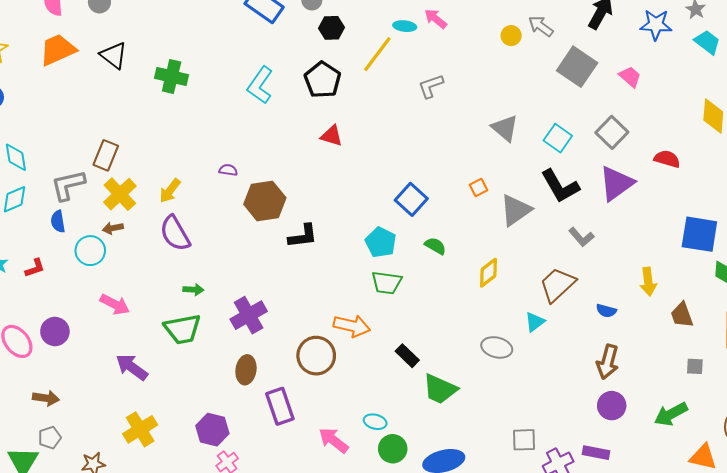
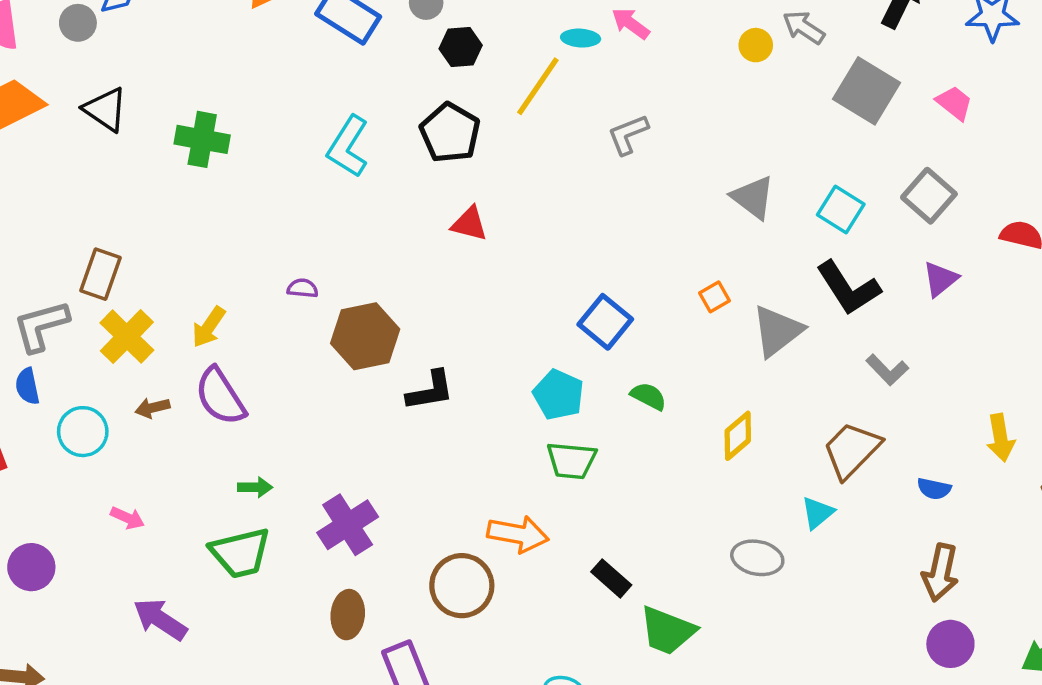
purple triangle: (616, 183) -> (940, 279), size x0.6
brown arrow: (113, 228) -> (152, 408), moved
pink arrow: (115, 304) -> (127, 518), size x0.7

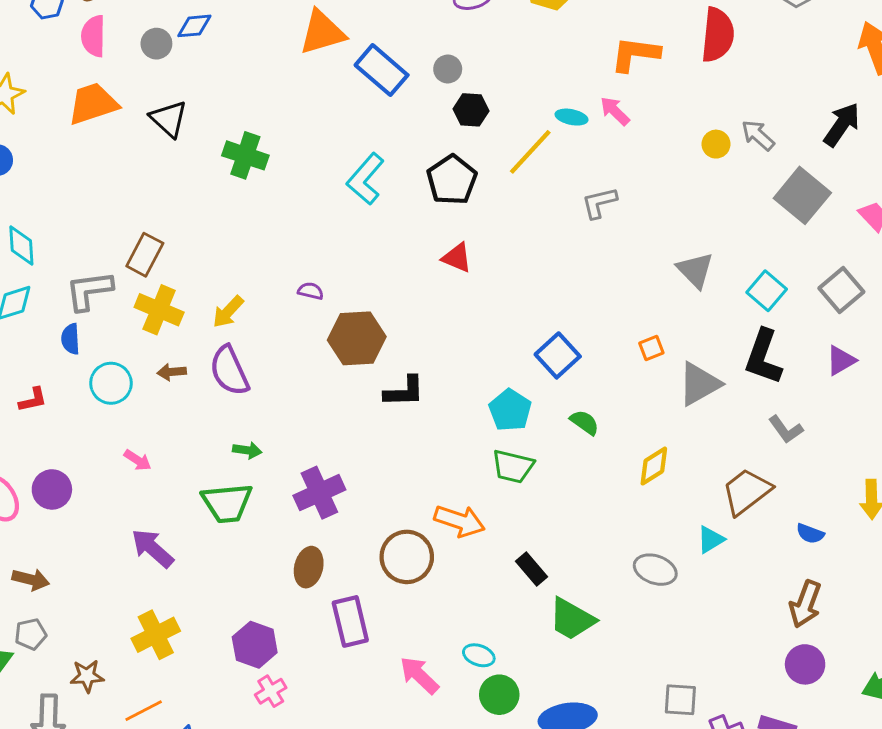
black L-shape: (848, 288) -> (763, 357), turned 44
yellow cross: (127, 337) -> (159, 310), turned -30

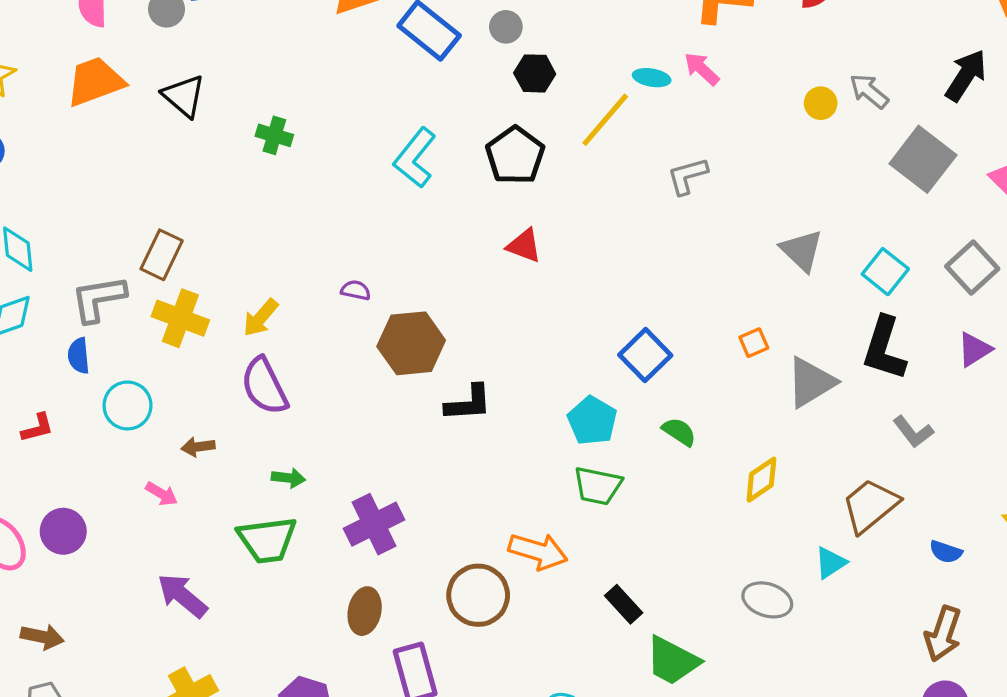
green cross: (245, 155) -> (274, 135), size x0.7
brown arrow: (172, 372) -> (198, 447), moved

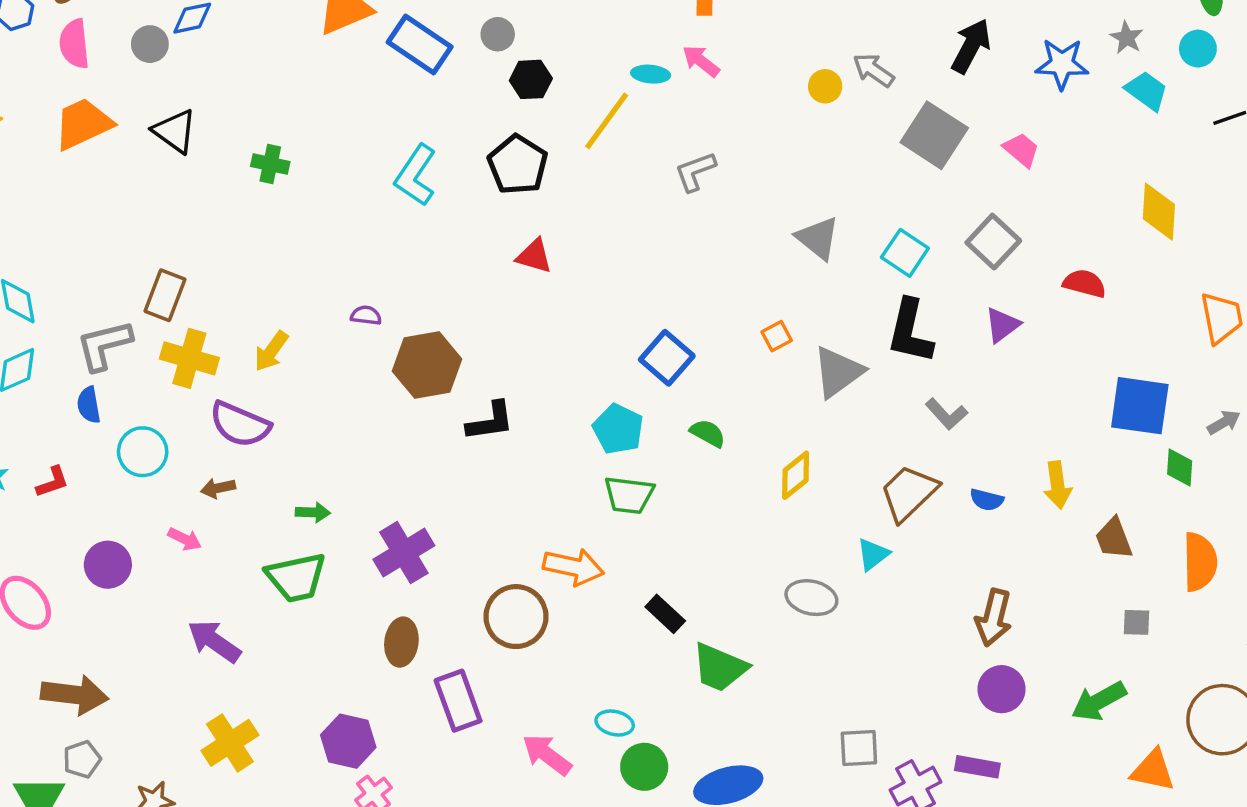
purple semicircle: (264, 386) -> (240, 424), moved, turned -36
purple circle: (63, 531) -> (108, 565), moved
blue semicircle: (946, 552) -> (987, 500), moved
brown arrow: (42, 637) -> (75, 695), size x1.5

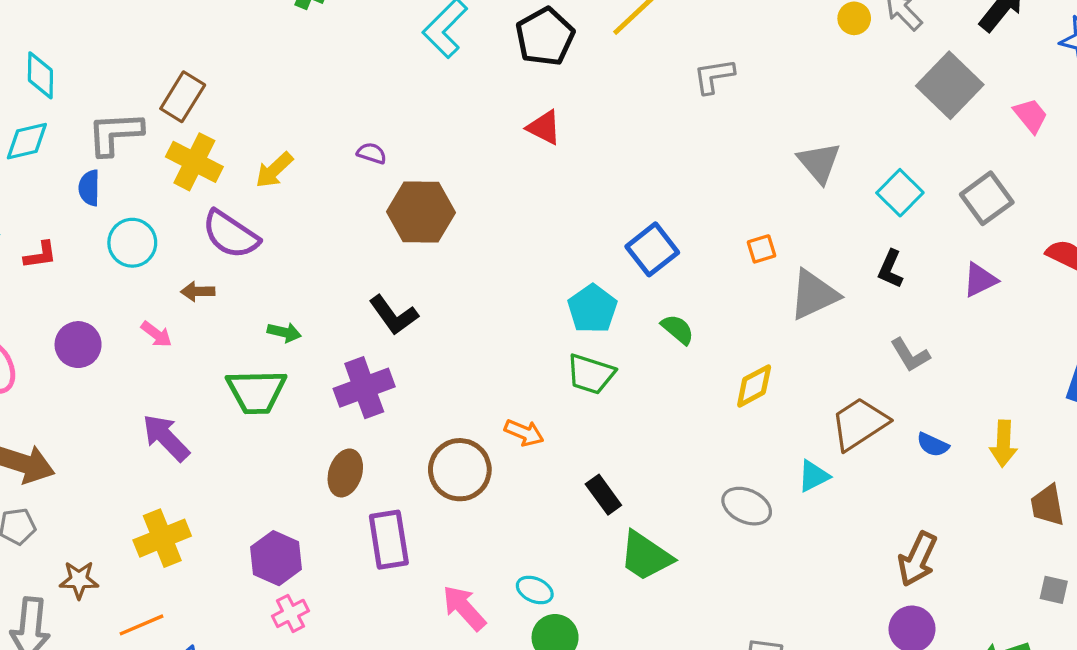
black L-shape: (910, 331) -> (890, 269), size x0.6
black L-shape: (490, 421) -> (394, 315), moved, turned 51
orange arrow: (573, 567) -> (524, 433), size x0.7

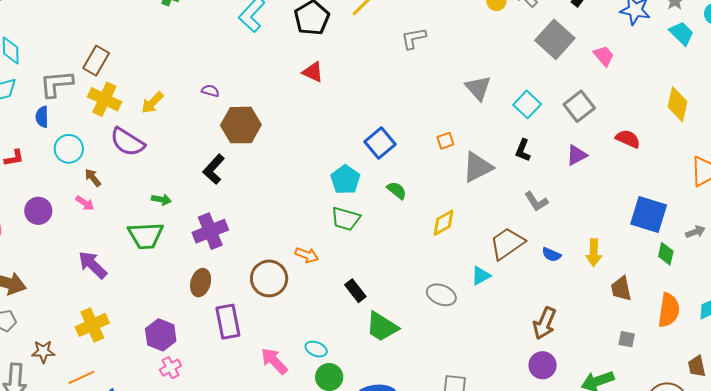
brown arrow: (198, 291) -> (93, 178), moved, turned 54
black L-shape: (394, 315) -> (214, 169), moved, turned 80

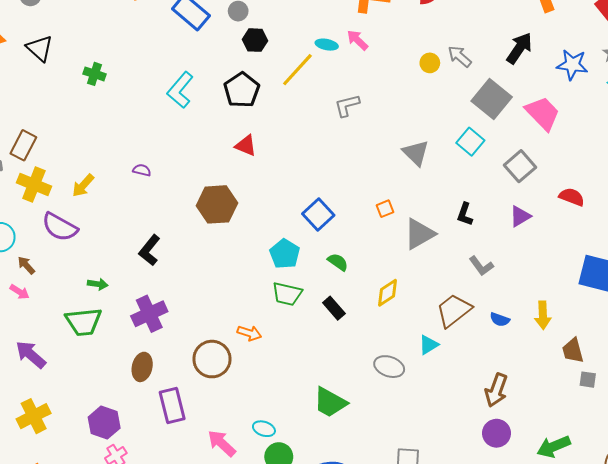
pink trapezoid: (604, 56) -> (543, 113), size x1.6
cyan square: (527, 104) -> (470, 142), moved
brown hexagon: (241, 125) -> (217, 204), moved
black rectangle: (355, 291) -> (334, 308), moved
gray square: (627, 339) -> (588, 380), moved

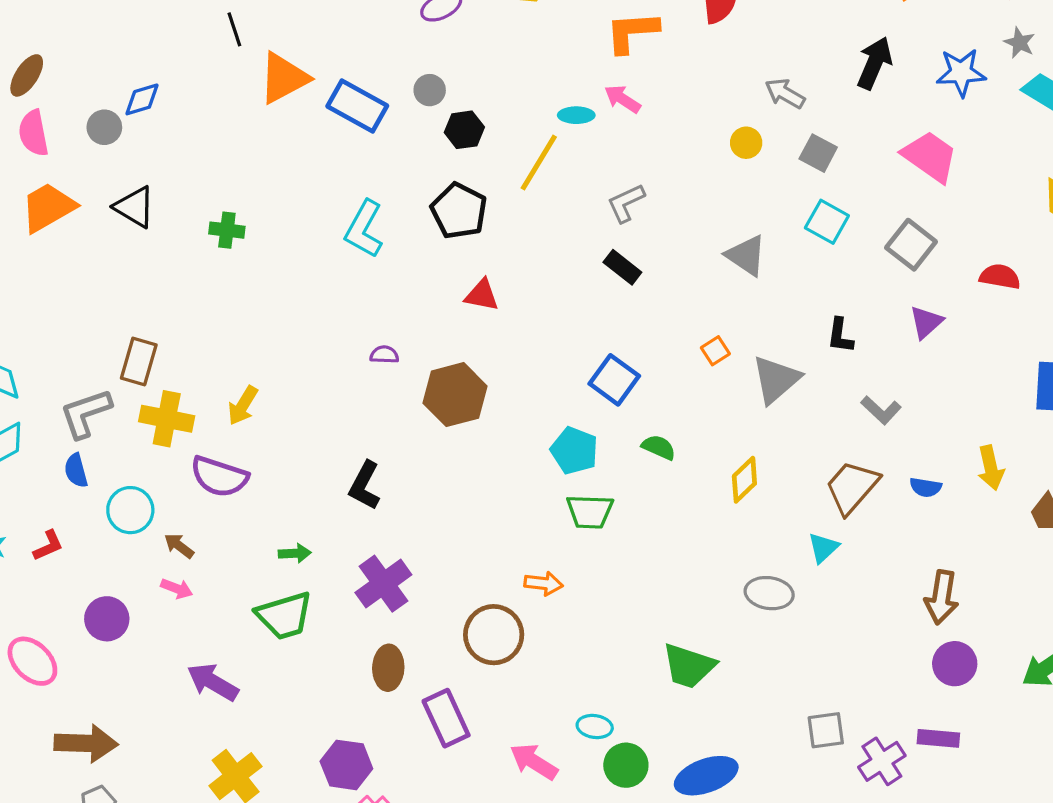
yellow circle: (430, 63) -> (746, 143), moved
gray square: (492, 99) -> (818, 153), moved, size x0.6
purple semicircle: (142, 170) -> (384, 355), moved
black rectangle: (334, 308) -> (622, 267), moved

